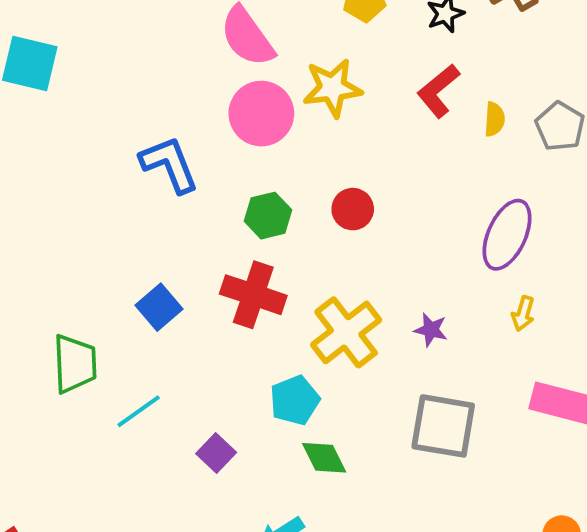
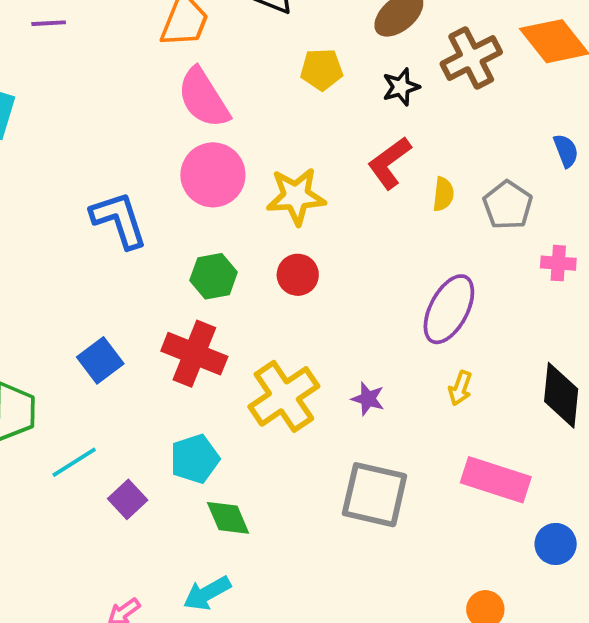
yellow star: (332, 88) -> (296, 196), moved
cyan pentagon: (295, 400) -> (195, 459), moved
purple square: (216, 453) -> (128, 499), moved
green diamond: (324, 458) -> (228, 518), moved

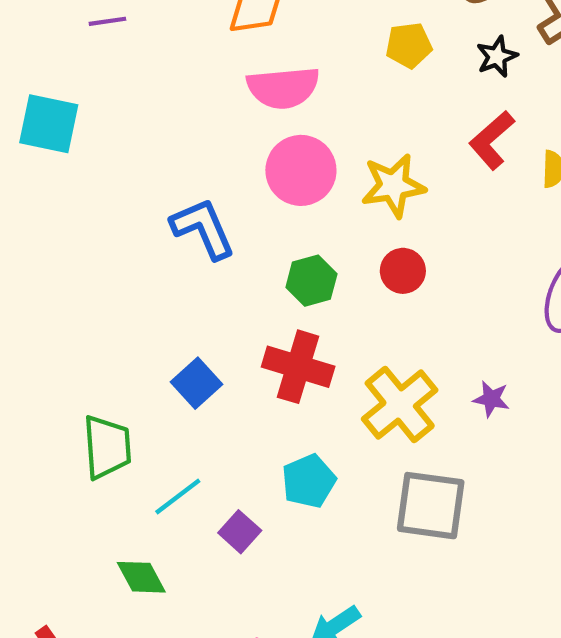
pink semicircle: (203, 98) -> (283, 88), turned -58
gray square: (375, 495) -> (431, 506), moved
green diamond: (228, 518) -> (141, 577), moved

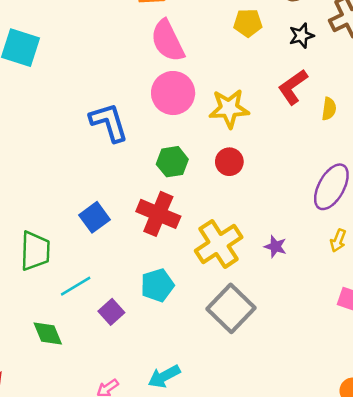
pink semicircle: (283, 88) -> (168, 41), turned 63
gray square: (431, 506) -> (231, 308), turned 30

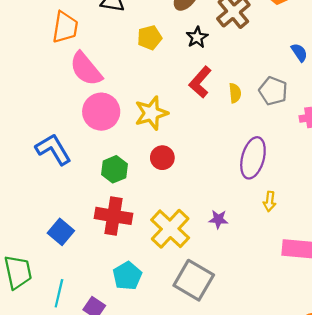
cyan line: (76, 286) -> (59, 293), turned -32

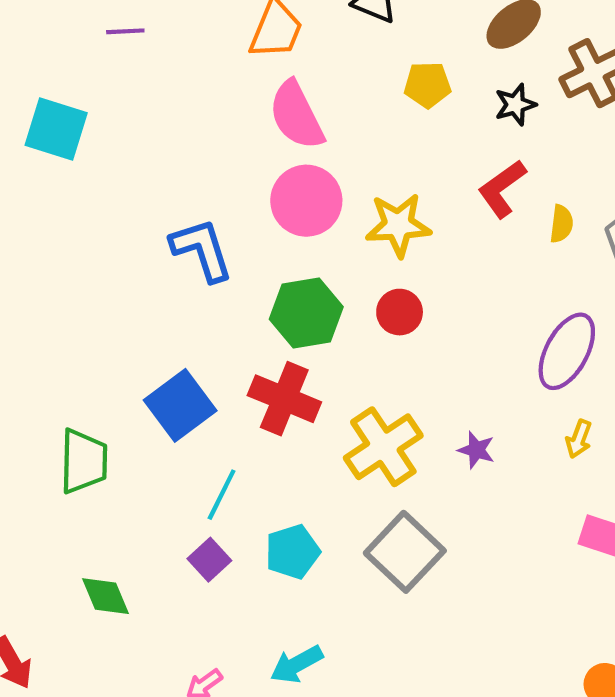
green hexagon: (115, 169) -> (306, 313), size x1.4
blue square: (61, 232) -> (180, 405), size x1.4
cyan pentagon: (127, 276) -> (292, 552), moved
cyan line: (59, 293) -> (222, 495), moved

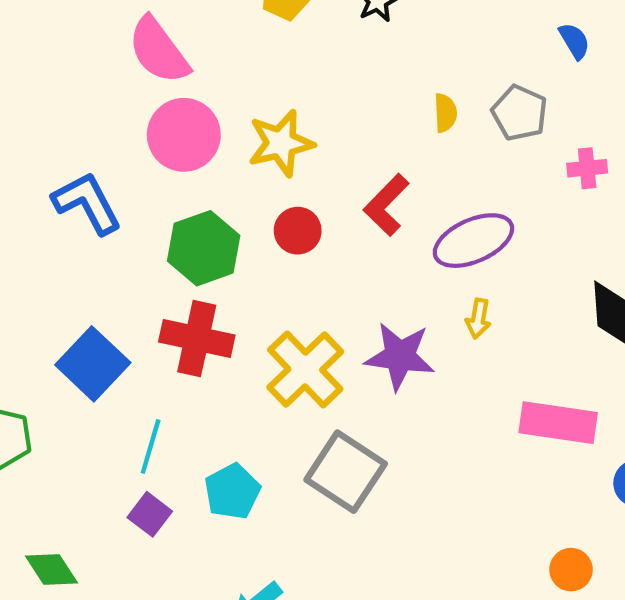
red L-shape: (502, 189) -> (386, 205), moved
purple ellipse: (567, 351) -> (473, 241), turned 48
yellow arrow: (579, 439) -> (478, 319), moved
purple star: (476, 450) -> (400, 356), size x1.8

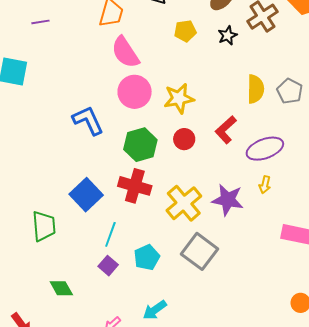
yellow semicircle: (445, 113) -> (256, 89), size x1.6

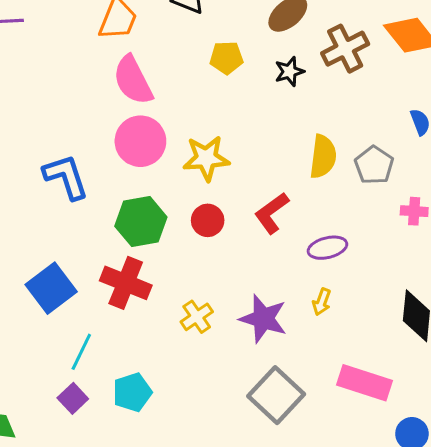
purple ellipse: (265, 149) -> (327, 248), size x0.7
yellow cross: (184, 203) -> (197, 317), size x0.6
gray square: (200, 251) -> (276, 395), moved

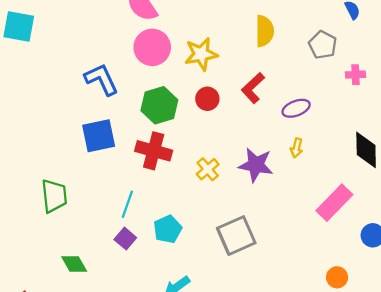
yellow semicircle: (323, 157) -> (265, 31), moved
blue square: (51, 288) -> (99, 136), moved, turned 32
pink rectangle: (365, 383) -> (334, 203), turned -57
gray square: (276, 395) -> (236, 236), moved, turned 30

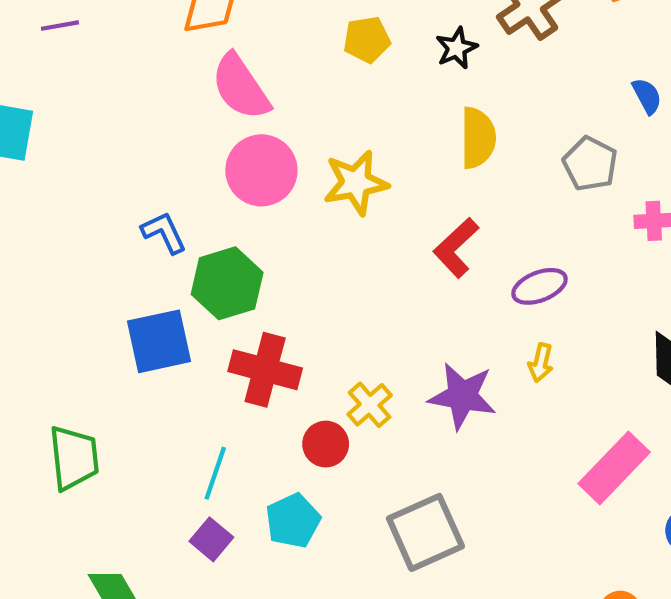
blue L-shape: (101, 79) -> (164, 233), size x0.7
red circle: (207, 99) -> (326, 444), moved
green hexagon: (159, 105) -> (227, 283), moved

